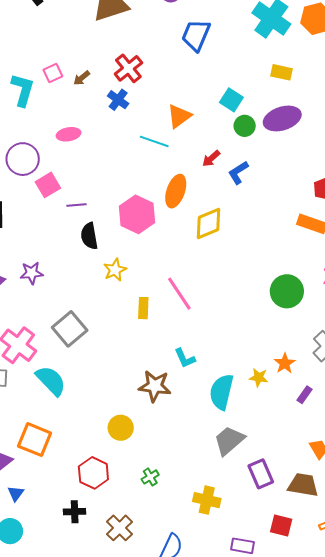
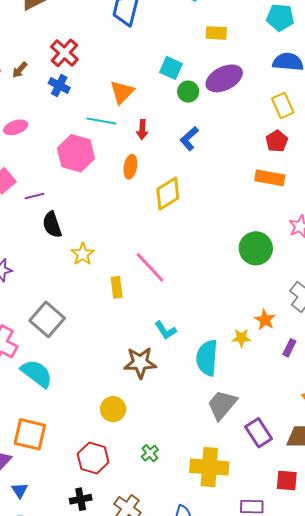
red arrow: (211, 159) -> (142, 130), moved, turned -36
orange ellipse: (176, 191) -> (130, 167), size x0.7
pink hexagon: (137, 214) -> (76, 153), moved
yellow cross: (207, 500) -> (209, 467), size x1.4

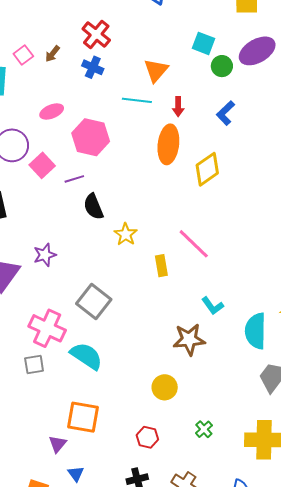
pink hexagon: (76, 153) -> (91, 137), moved
orange ellipse: (130, 167) -> (168, 144), size x1.6
red hexagon: (93, 458) -> (147, 437), size x0.7

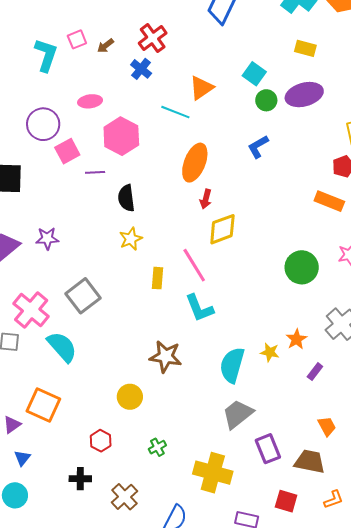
red arrow: (178, 107) -> (206, 199), moved
yellow diamond: (207, 169) -> (222, 229), moved
black semicircle: (93, 207) -> (126, 198), moved
cyan L-shape: (213, 306) -> (199, 308), moved, size x1.4

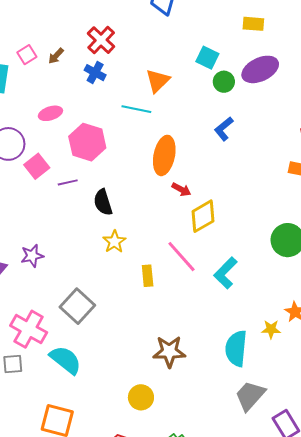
red arrow: (206, 199) -> (181, 189), turned -66
cyan L-shape: (199, 308) -> (226, 273), moved, turned 76

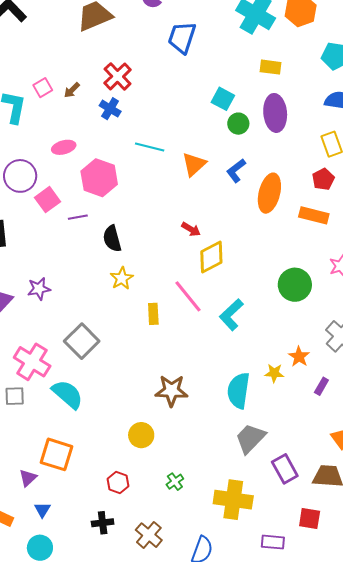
purple ellipse: (260, 69) -> (275, 113), turned -72
orange triangle: (158, 81) -> (194, 164), moved
orange ellipse: (164, 155) -> (269, 193), moved

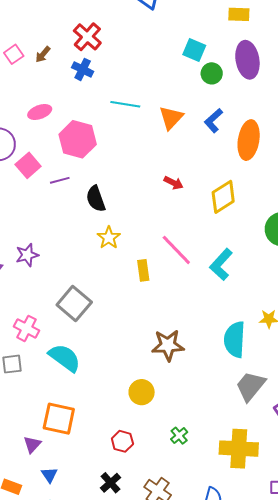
yellow diamond: (211, 257) -> (223, 197), moved
pink cross: (32, 362) -> (26, 328), size x0.7
black cross: (103, 523) -> (111, 483), turned -30

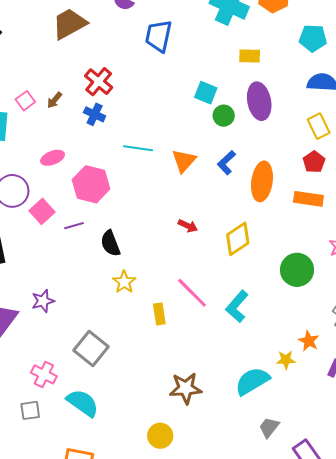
cyan semicircle: (235, 339) -> (252, 381), turned 57
gray trapezoid: (250, 386) -> (269, 427), size x0.7

